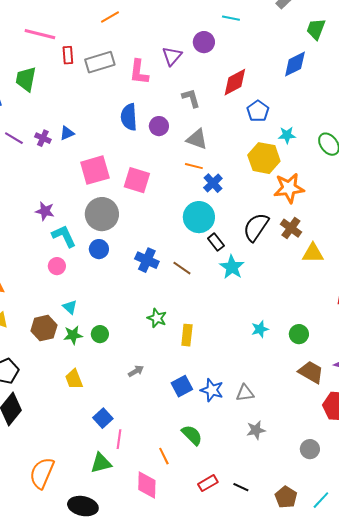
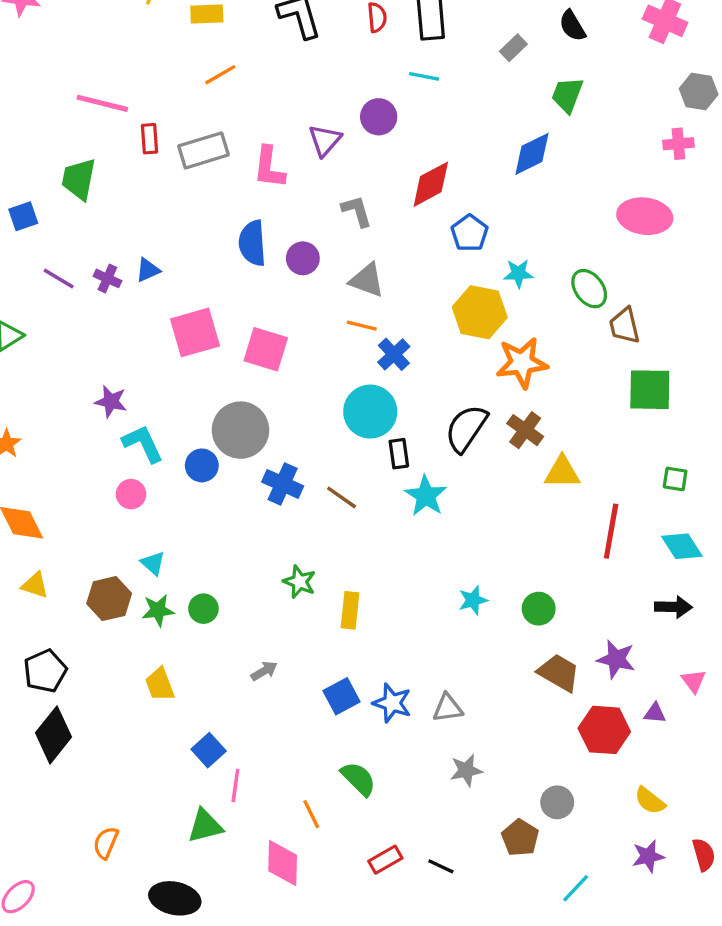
gray circle: (102, 214) -> (241, 430), moved
black rectangle: (216, 242) -> (399, 454), turned 30
orange semicircle: (42, 473) -> (106, 843), size x0.6
brown pentagon: (286, 497) -> (520, 838), moved

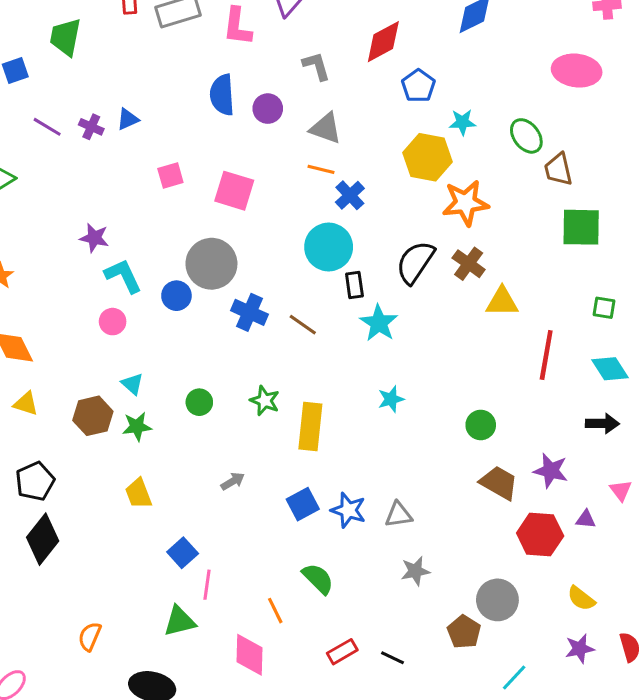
pink square: (195, 332) -> (170, 175), size x0.6
cyan star: (473, 600) -> (391, 399), moved
green circle: (203, 609) -> (199, 402), moved
yellow rectangle: (350, 610) -> (310, 427), size x1.4
gray circle: (557, 802) -> (497, 600), size x1.4

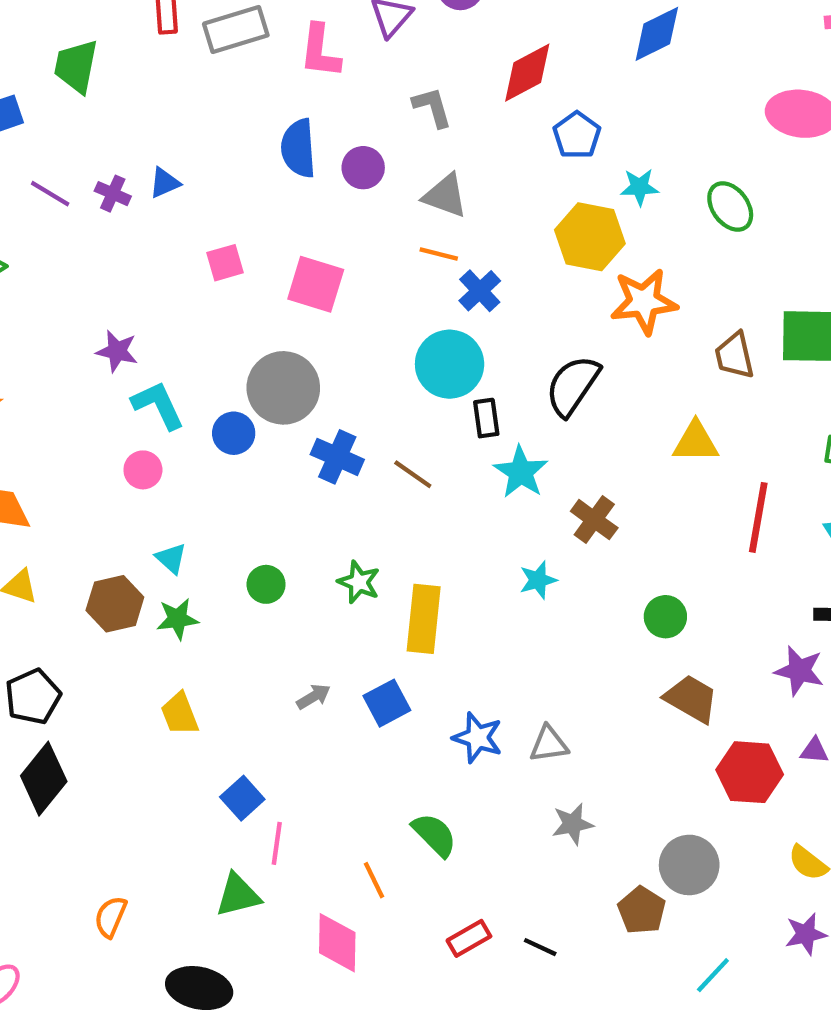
brown trapezoid: (558, 169) -> (734, 355), moved
brown cross: (469, 264) -> (594, 520), moved
purple star: (551, 471) -> (799, 671), moved
blue square: (303, 504) -> (387, 703), moved

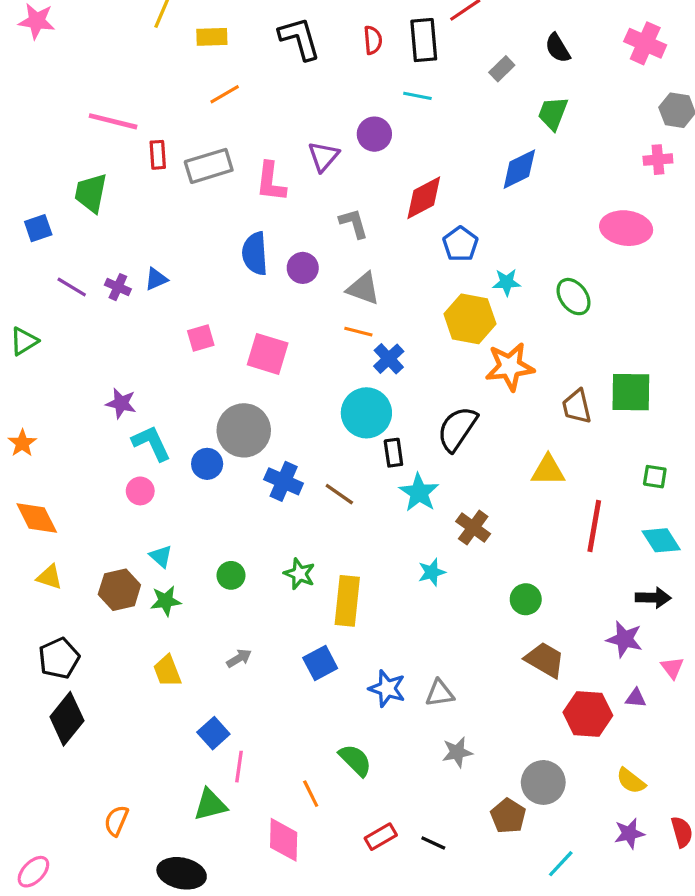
gray arrow: (314, 697) -> (239, 658), moved

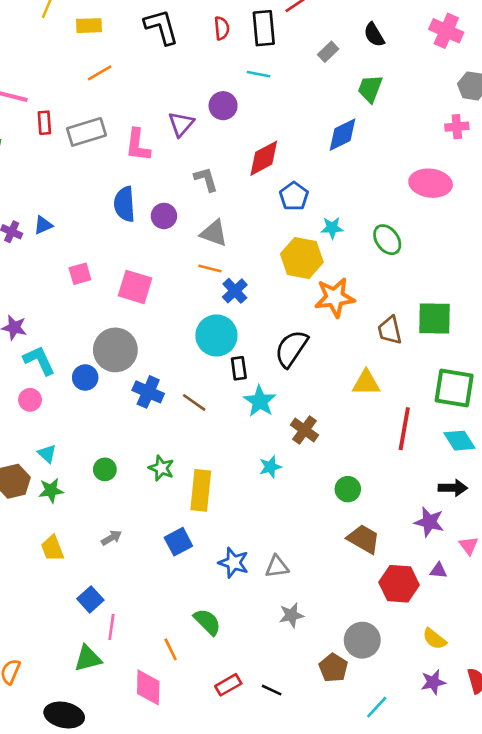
green square: (655, 477) -> (454, 388), size x2.0

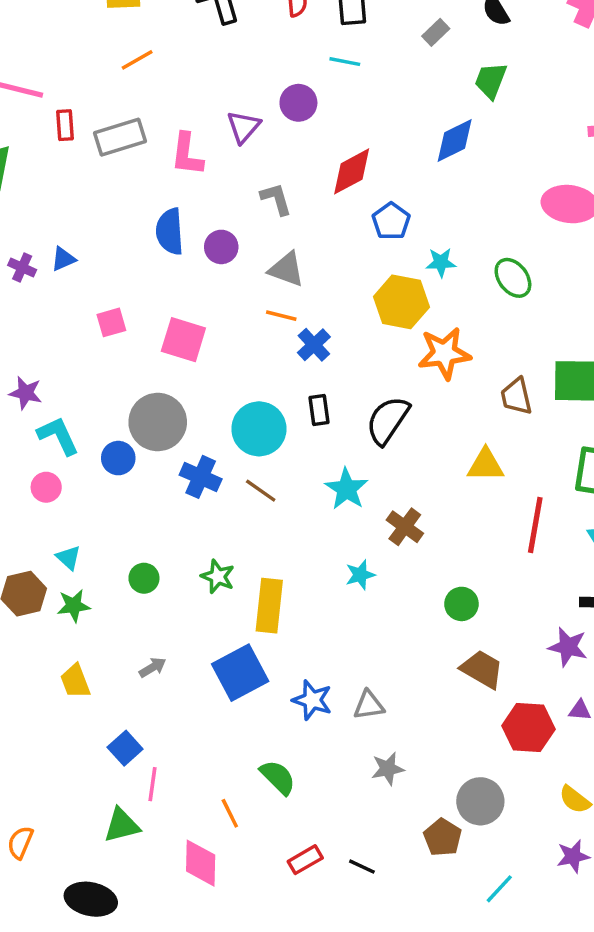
cyan circle: (216, 335) -> (259, 429), moved
black rectangle: (239, 368) -> (319, 410), moved
blue square: (178, 542) -> (240, 673), size x1.5

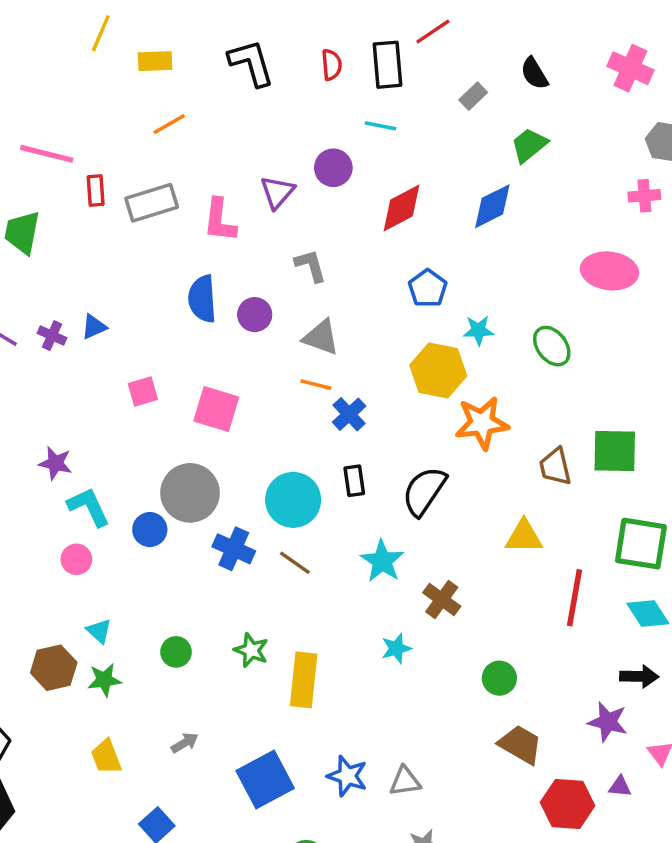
green trapezoid: (491, 80) -> (529, 145), turned 30
red diamond: (352, 171) -> (401, 208), moved
blue square: (240, 673) -> (265, 780), moved

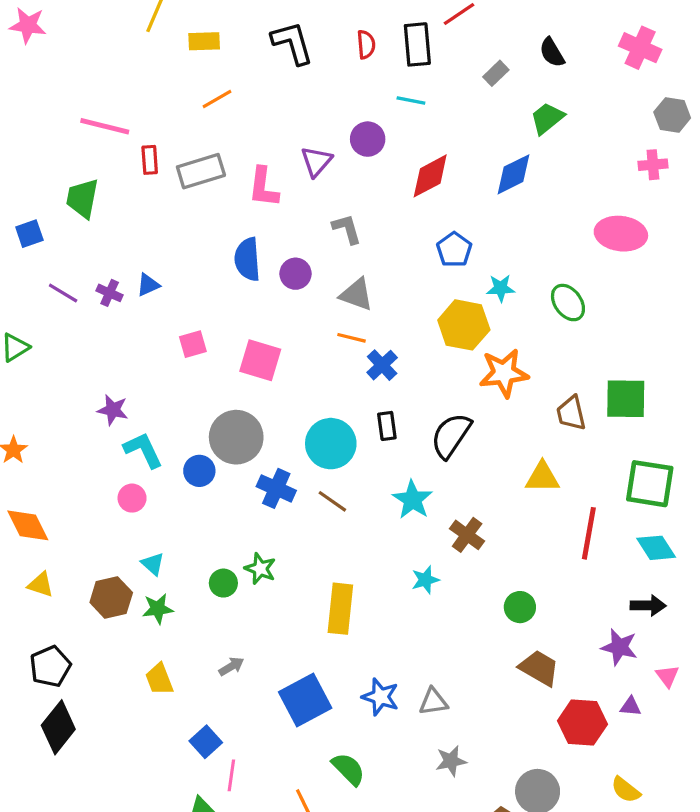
green star: (251, 650) -> (260, 569), moved

